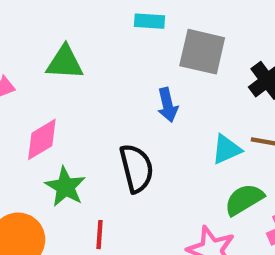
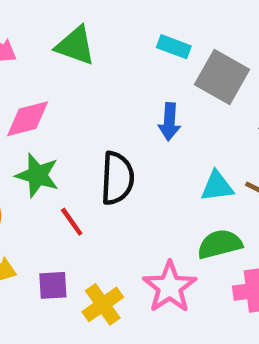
cyan rectangle: (149, 21) -> (174, 47), moved
green star: (65, 187) -> (37, 175), turned -30
red line: (99, 235) -> (72, 222), moved, turned -56

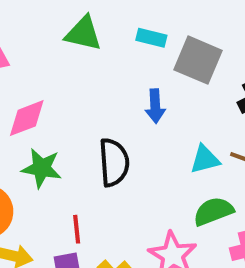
green triangle: (75, 46) -> (83, 33), moved
red line: (72, 222) -> (77, 229), moved, turned 36

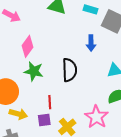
pink diamond: (27, 118) -> (28, 46), turned -35

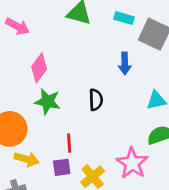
black semicircle: (70, 70) -> (96, 100), size x0.7

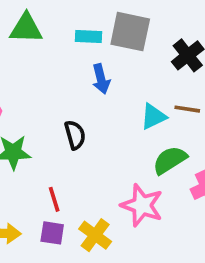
cyan rectangle: (124, 18) -> (88, 37), moved
purple square: (62, 167) -> (52, 233), turned 30

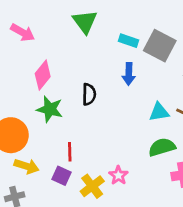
green triangle: (26, 28) -> (85, 22), turned 36
black semicircle: (75, 135) -> (89, 94), moved
pink star: (142, 205) -> (118, 175), moved, size x0.6

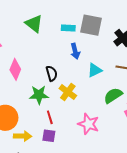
green star: (50, 109) -> (39, 95), moved
cyan triangle: (159, 112) -> (95, 70), moved
pink star: (118, 175) -> (88, 124), size x1.5
yellow cross: (92, 186) -> (68, 92), moved

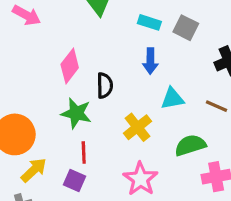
gray square: (91, 25) -> (186, 28), size x0.7
pink diamond: (15, 69) -> (70, 66), moved
yellow cross: (68, 92) -> (137, 127), moved
yellow arrow: (23, 136) -> (34, 170), turned -60

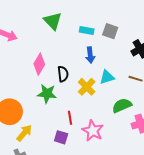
yellow cross: (137, 127) -> (87, 87), moved
red line: (84, 152) -> (70, 118), moved
purple square: (74, 180) -> (61, 137), moved

